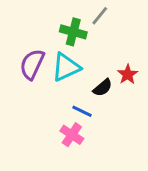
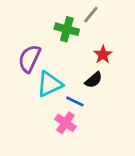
cyan triangle: (66, 67) -> (49, 84), moved
red star: (128, 74) -> (103, 55), moved

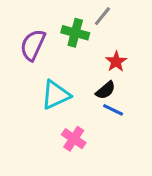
purple semicircle: (29, 59) -> (33, 45), moved
blue line: (75, 101) -> (113, 110), moved

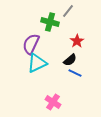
purple semicircle: (33, 45) -> (31, 44), moved
pink cross: (74, 139) -> (53, 102), moved

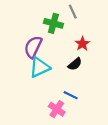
gray line: (68, 11) -> (73, 12), turned -64
blue line: (75, 73) -> (71, 95), moved

